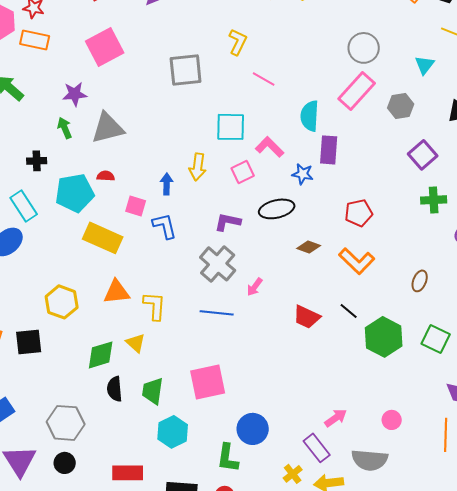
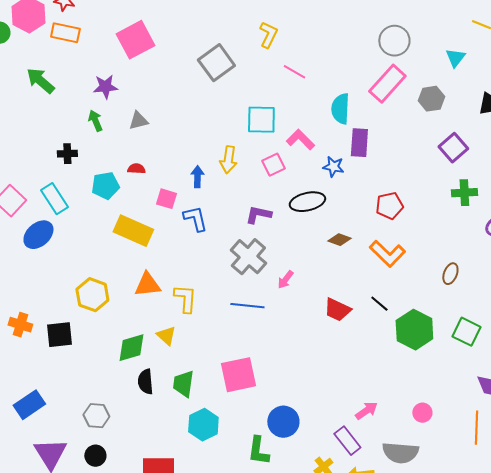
gray square: (186, 70) -> (216, 63), turned -30
gray triangle: (108, 128) -> (138, 121), size x0.6
cyan pentagon: (75, 193) -> (105, 186), size x0.7
gray hexagon: (66, 423) -> (96, 416), size x0.7

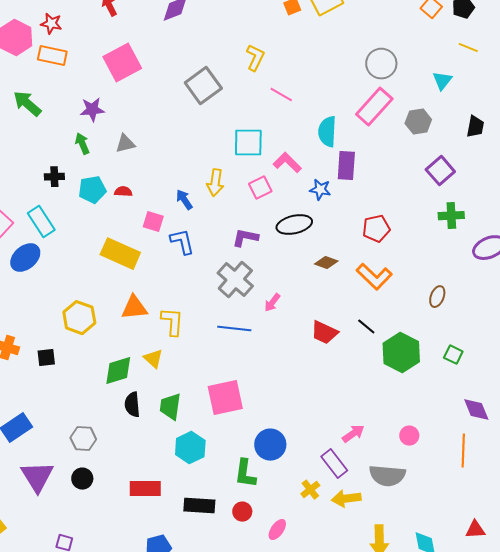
blue arrow: (197, 177) -> (184, 200), turned -35
cyan pentagon: (105, 186) -> (92, 190), moved
green square: (466, 332) -> (453, 355), size x0.7
black square: (59, 335) -> (46, 358), size x0.7

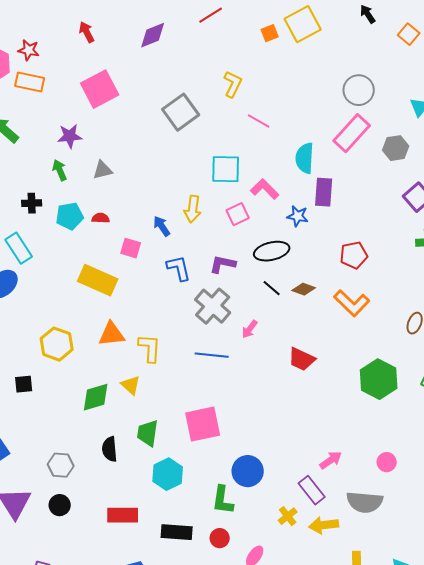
blue L-shape: (182, 242) -> (179, 268), moved
black line: (366, 327) -> (272, 288), moved
black semicircle: (132, 405) -> (110, 449), moved

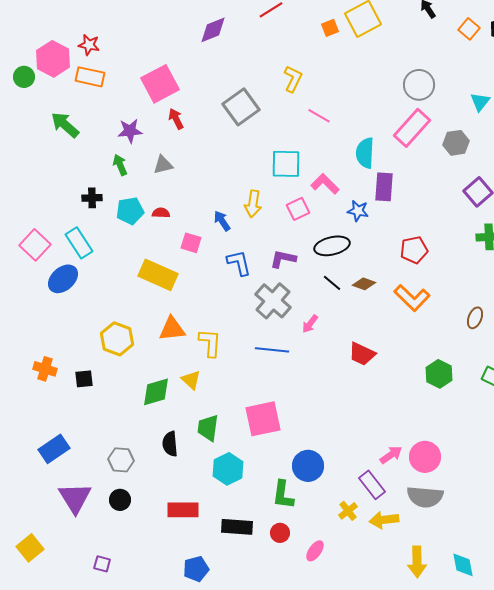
red arrow: (87, 32) -> (176, 119), moved
green hexagon: (379, 379) -> (439, 374), size x0.7
pink circle: (387, 462) -> (425, 457), moved, size x1.6

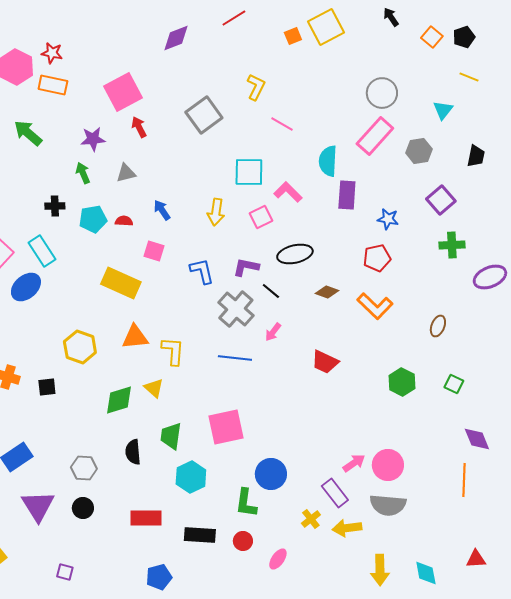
blue star: (358, 211) -> (388, 219), moved
blue arrow: (222, 221) -> (162, 210), moved
black line: (332, 283) -> (271, 291), moved

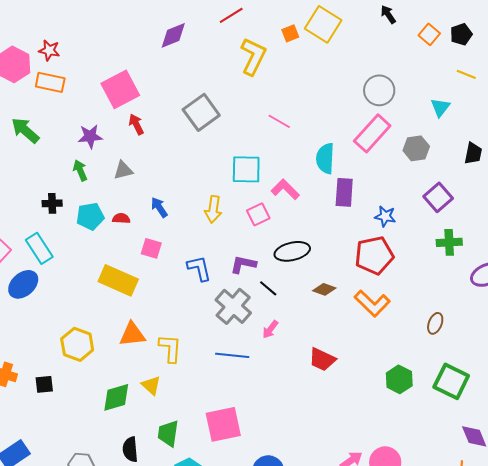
yellow square: (326, 27) -> (323, 24), turned -30
yellow L-shape: (256, 87) -> (253, 56), moved, size x1.4
red pentagon: (377, 258) -> (374, 255), size x1.4
green square: (454, 384) -> (451, 381), size x1.8

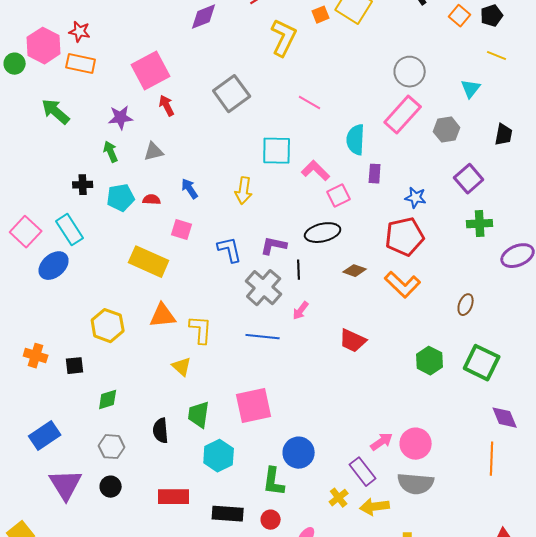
purple rectangle: (344, 192) -> (375, 174), size x0.7
pink square: (258, 214) -> (339, 196), moved
black line: (268, 288) -> (299, 270), turned 48
green diamond: (116, 397) -> (108, 400), moved, size x0.7

